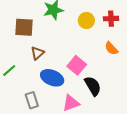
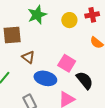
brown triangle: (37, 53) -> (28, 57), turned -32

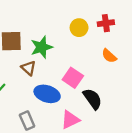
green star: (37, 15) -> (42, 47), moved

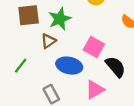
brown triangle: (29, 68) -> (48, 41), turned 49

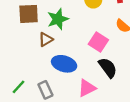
pink square: (94, 47) -> (98, 42), moved
green line: (21, 66) -> (18, 87), moved

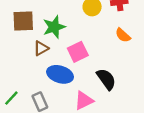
pink square: (98, 42) -> (78, 52), moved, turned 30

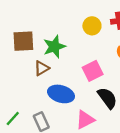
pink square: (78, 52) -> (93, 71), moved

